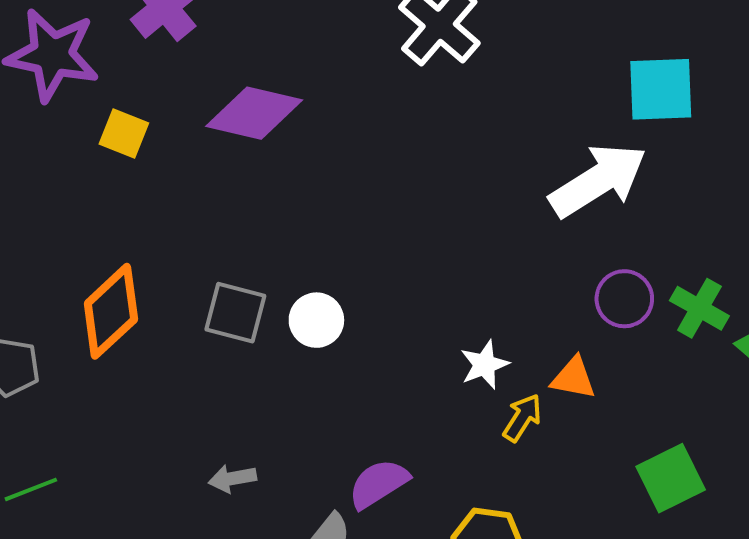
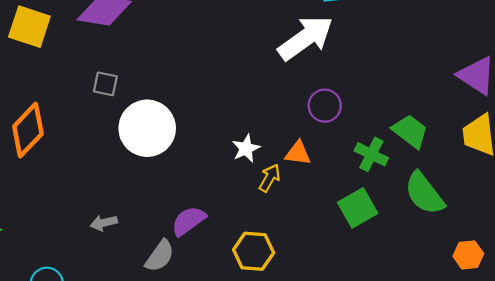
yellow square: (124, 134) -> (29, 27), size x1.5
green cross: (699, 308) -> (371, 154), moved
gray square: (235, 313) -> (105, 84), moved, size x0.7
white circle: (316, 320) -> (147, 128), size x1.8

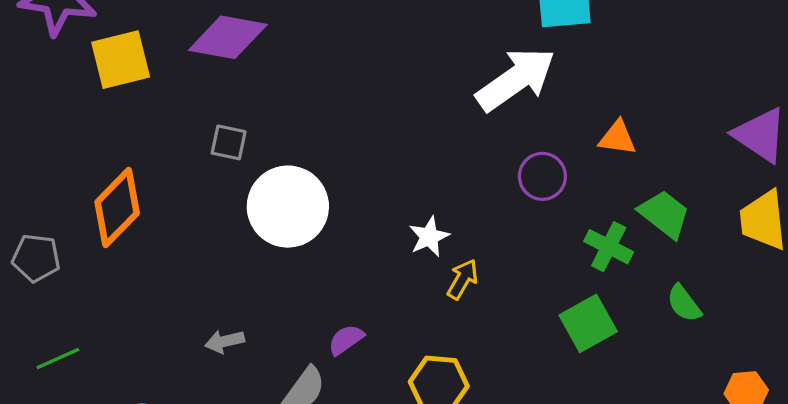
yellow square: (29, 27) -> (121, 60), turned -33
orange triangle: (298, 153) -> (618, 138), moved
green semicircle: (424, 193) -> (684, 303), size x0.6
purple semicircle: (189, 221) -> (346, 340), size x0.7

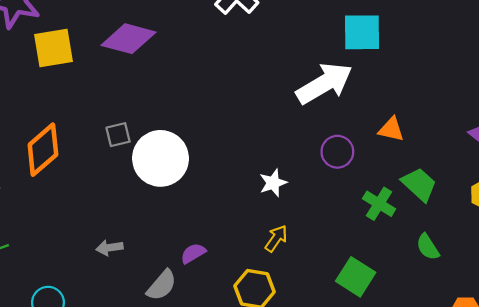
gray square: (229, 142) -> (118, 135), moved, turned -30
white star: (429, 237) -> (273, 183), moved
yellow arrow: (463, 279) -> (276, 238), moved
green square: (588, 323) -> (356, 277), moved, turned -33

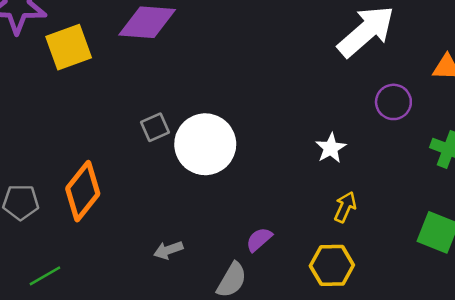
orange diamond: (43, 150) -> (83, 191), moved

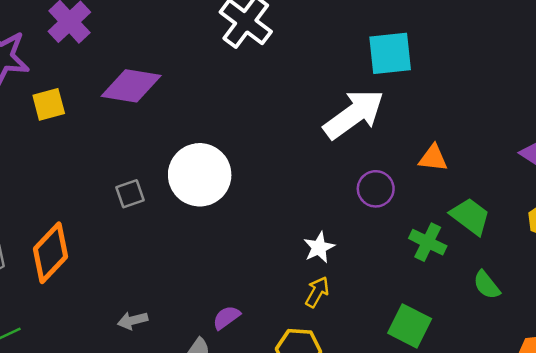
yellow square: (69, 47) -> (49, 104), size x0.7
white circle: (205, 144) -> (200, 175), moved
white star: (331, 148) -> (319, 247), moved

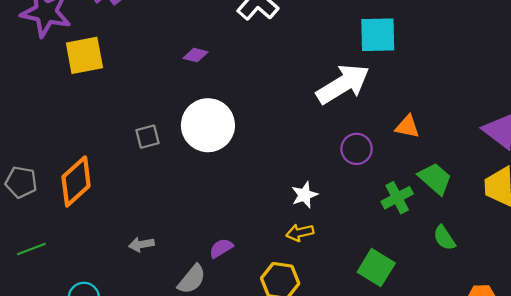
purple diamond: (131, 86) -> (195, 55), moved, size x0.5
yellow square: (49, 104) -> (84, 55), size x1.4
green cross: (428, 242) -> (397, 198), turned 32
yellow arrow: (317, 292) -> (300, 233), turned -136

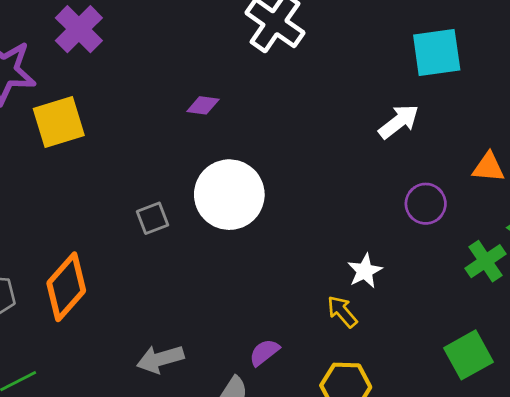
white arrow: (343, 84) -> (399, 122), size x0.6
yellow arrow: (300, 233) -> (342, 312), moved, turned 68
gray arrow: (141, 244) -> (160, 359), size x1.4
green square: (376, 268) -> (468, 355), turned 36

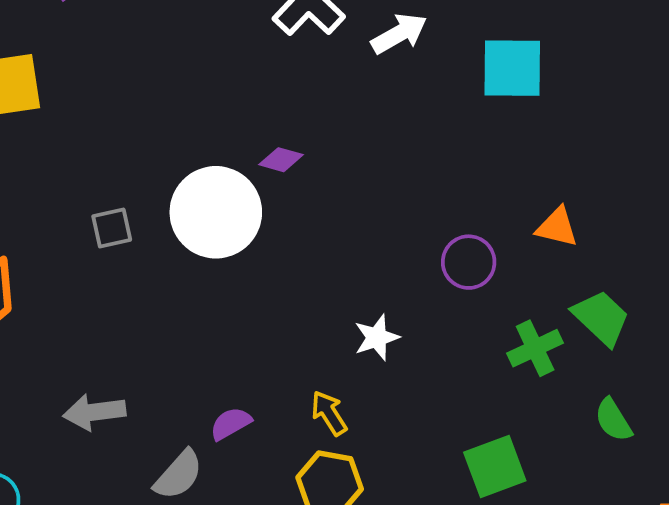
purple diamond: (203, 105) -> (281, 160), moved
white arrow: (399, 122) -> (399, 34), moved
yellow arrow: (342, 312) -> (329, 413), moved

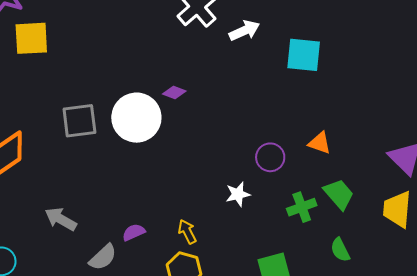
gray square: (112, 228) -> (79, 121), size x1.6
white star: (377, 338) -> (238, 194), moved
gray arrow: (94, 412) -> (61, 219), turned 32

